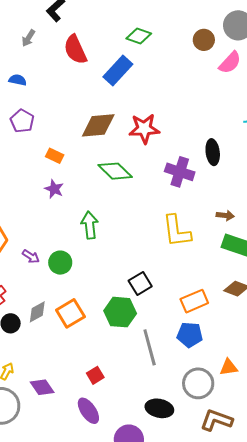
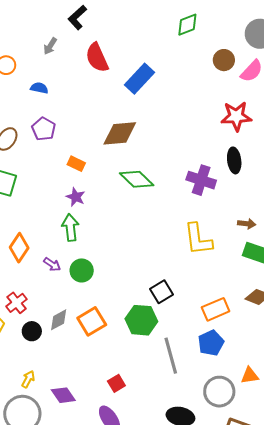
green diamond: (139, 36) -> (187, 25), moved, turned -40
brown circle: (204, 40) -> (224, 60), moved
red star: (144, 129) -> (236, 116), moved
green arrow: (90, 225) -> (70, 228), moved
blue pentagon: (190, 335) -> (211, 343), turned -30

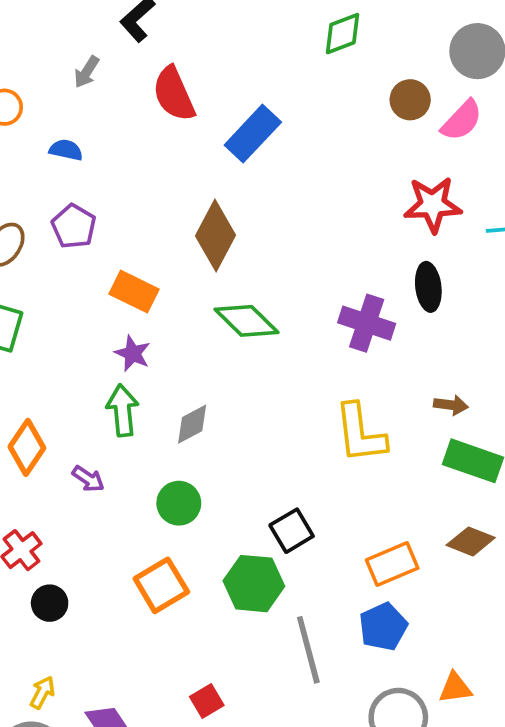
brown diamond: (120, 133) -> (216, 235), turned -57
orange rectangle: (76, 164) -> (134, 292), size x1.4
green circle: (82, 270) -> (179, 503), moved
gray diamond: (59, 320) -> (192, 424), moved

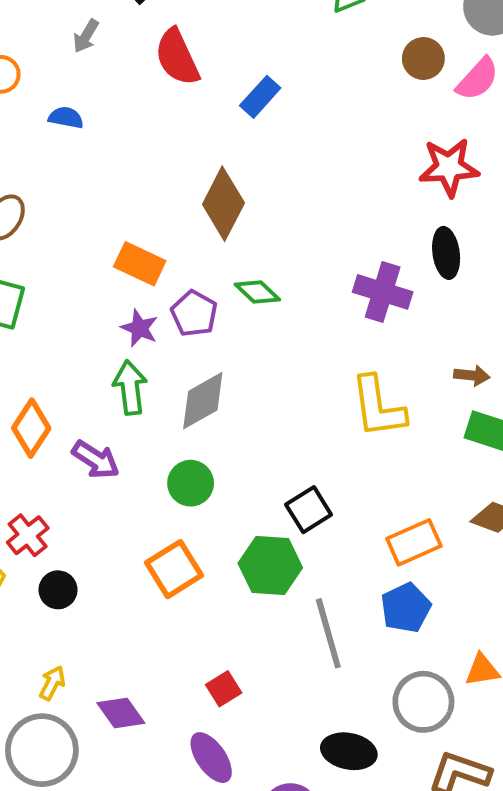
blue rectangle: (253, 134) -> (260, 97), size x0.7
purple pentagon: (74, 226) -> (194, 313), moved
green diamond: (246, 321) -> (257, 292), size x0.7
gray diamond: (192, 424) -> (203, 401), size x1.4
purple arrow: (88, 479) -> (96, 460), size x1.4

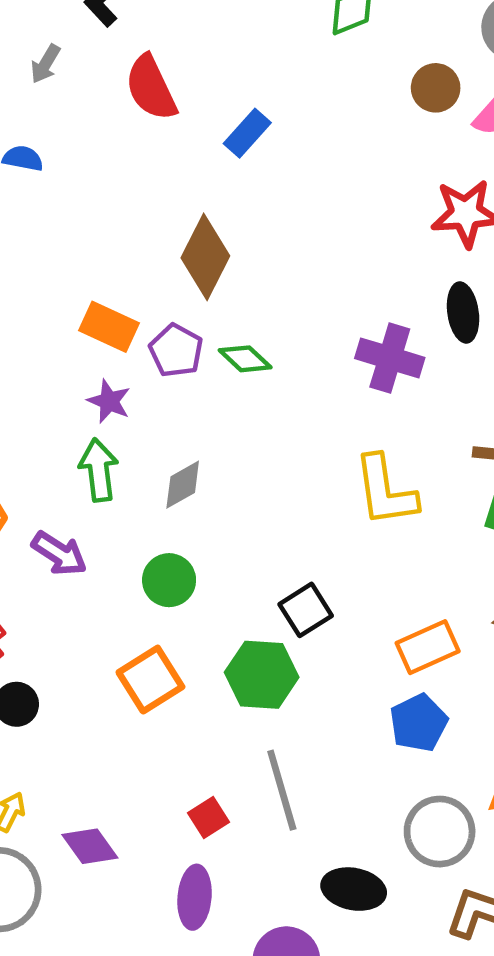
purple pentagon: (194, 313) -> (176, 351), moved
gray diamond: (203, 401) -> (183, 485), size x0.7
gray line: (328, 633) -> (282, 790), moved
purple ellipse: (211, 758) -> (195, 897), turned 40

